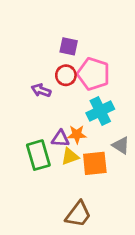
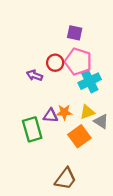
purple square: (69, 46) -> (75, 33), moved
cyan cross: (100, 111) -> (90, 81), moved
yellow triangle: (70, 156) -> (87, 112), moved
orange square: (95, 163) -> (79, 136), turned -30

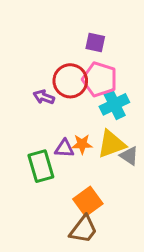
red circle: (55, 63) -> (70, 81), size x1.5
yellow triangle: (87, 112) -> (111, 144), size x1.5
orange square: (79, 136) -> (88, 201), moved

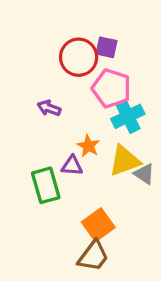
red circle: (70, 81) -> (79, 57), moved
orange star: (82, 144) -> (88, 146), moved, turned 30

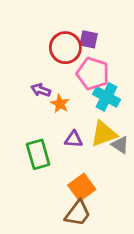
cyan cross: (128, 116) -> (106, 97), turned -36
orange star: (88, 146) -> (60, 104), moved
purple triangle: (72, 166) -> (74, 139), moved

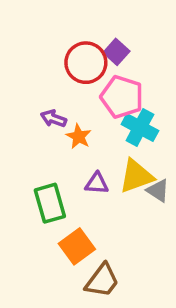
purple square: (89, 39) -> (116, 52), turned 30
orange square: (82, 187) -> (77, 246), moved

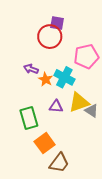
purple square: (116, 52) -> (57, 23), moved, turned -32
pink pentagon: (122, 97) -> (86, 56), moved, turned -30
cyan cross: (140, 128) -> (64, 77), moved

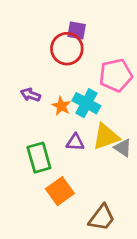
purple arrow: (31, 69) -> (31, 95), moved
brown trapezoid: (59, 163) -> (102, 218), moved

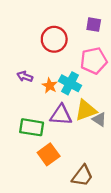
purple square: (77, 31) -> (94, 25), moved
purple triangle: (75, 142) -> (61, 115), size x1.5
green rectangle: (39, 158) -> (32, 127), turned -65

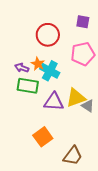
cyan cross: (70, 83) -> (50, 71), moved
orange star: (50, 86) -> (38, 64), moved
green rectangle: (32, 127) -> (28, 86), moved

